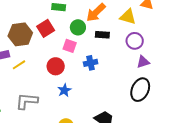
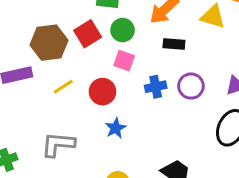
green circle: (78, 27) -> (123, 30), moved
purple circle: (135, 41) -> (191, 86), moved
yellow line: (19, 65) -> (63, 87), moved

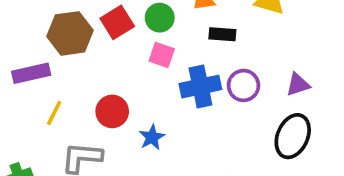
yellow line: (63, 87) -> (54, 113), moved, turned -30
blue cross: (156, 87) -> (200, 87), size x1.5
red circle: (102, 92) -> (112, 111), moved

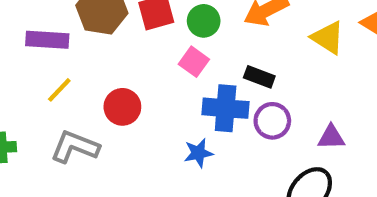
black rectangle: (222, 34) -> (259, 77), moved
blue star: (152, 137) -> (198, 153), moved

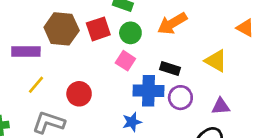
yellow triangle: (328, 38) -> (216, 61), moved

